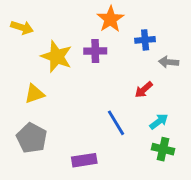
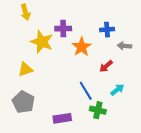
orange star: (110, 19) -> (82, 47), moved
yellow arrow: (22, 27) -> (25, 12), moved, turned 56
purple cross: (95, 51) -> (63, 29), moved
green cross: (163, 149) -> (98, 110), moved

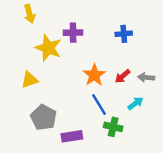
gray arrow: (124, 46) -> (146, 77), moved
orange star: (82, 47) -> (94, 75), moved
gray pentagon: (23, 102) -> (44, 117), moved

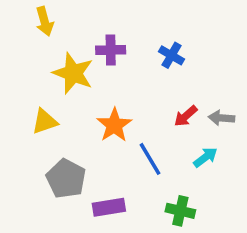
blue cross: (124, 34) -> (171, 55), moved, turned 35
orange star: (94, 75) -> (114, 125), moved
green cross: (113, 127) -> (180, 211), moved

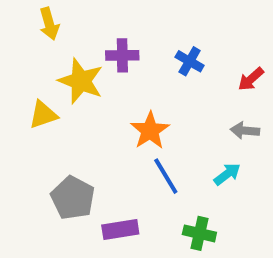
red arrow: (186, 116) -> (251, 79), moved
yellow triangle: (45, 121) -> (43, 115), moved
orange star: (114, 125) -> (150, 131), moved

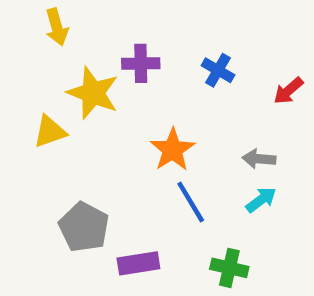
gray arrow: (245, 131) -> (259, 159), moved

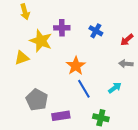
gray arrow: (259, 159) -> (126, 64), moved

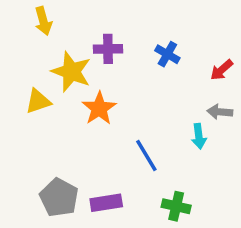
orange star: (76, 66) -> (99, 108), moved
cyan arrow: (115, 88) -> (199, 136), moved, turned 120
gray pentagon: (37, 100) -> (59, 197), moved

